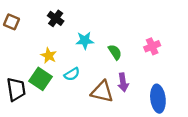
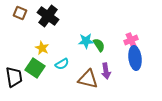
black cross: (56, 18) -> (48, 16), size x1.5
brown square: (11, 22) -> (20, 13), moved
cyan star: (85, 40) -> (86, 41), moved
blue ellipse: (158, 99) -> (135, 58), moved

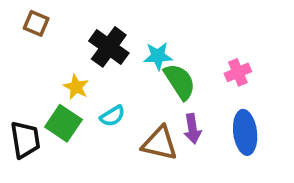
black cross: (48, 16) -> (109, 47), moved
cyan star: (86, 41) -> (158, 56), moved
green semicircle: (99, 45) -> (180, 82), size x1.5
blue ellipse: (135, 58) -> (245, 132), moved

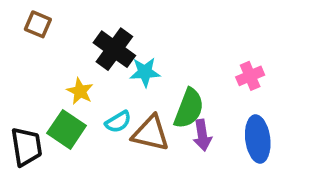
cyan star: (158, 56) -> (145, 72), moved
green semicircle: (180, 82) -> (189, 108), moved, turned 54
brown triangle: (160, 143) -> (151, 133), moved

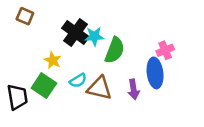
cyan star: (145, 72) -> (94, 36), moved
green semicircle: (189, 108) -> (115, 50), moved
blue ellipse: (258, 139) -> (155, 73), moved

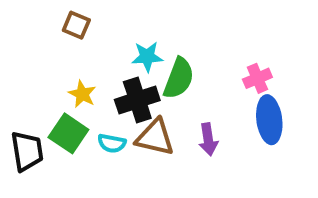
brown square: (25, 16) -> (76, 25), moved
black cross: (75, 33) -> (137, 100), moved, turned 36
blue ellipse: (155, 73) -> (269, 120), moved
cyan semicircle: (78, 81) -> (112, 143), moved, turned 42

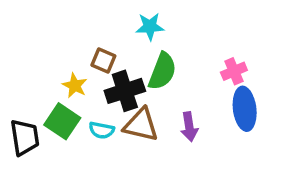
brown square: (76, 25) -> (103, 60), moved
cyan star: (147, 57) -> (150, 27), moved

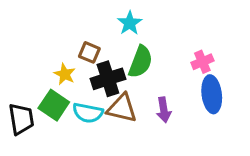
cyan star: (150, 27) -> (130, 23), turned -30
cyan semicircle: (102, 130) -> (88, 113), size x1.4

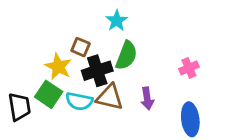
pink cross: (202, 62) -> (189, 68), moved
yellow star: (65, 74) -> (58, 67), size x1.4
blue ellipse: (212, 94) -> (190, 119), moved

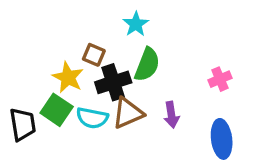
brown triangle: (110, 97) -> (128, 113), turned -36

